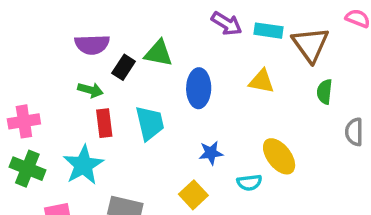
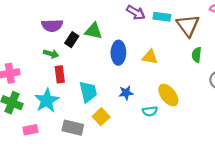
yellow triangle: (262, 81) -> (150, 57), moved
cyan trapezoid: (150, 123) -> (88, 92), moved
yellow square: (193, 195) -> (101, 117), moved

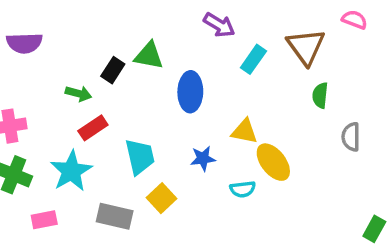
cyan rectangle: (162, 17) -> (253, 59), moved, turned -63
purple semicircle: (52, 26) -> (24, 43), moved
yellow triangle: (150, 57) -> (244, 131), moved
red rectangle: (60, 74) -> (93, 128), turned 63

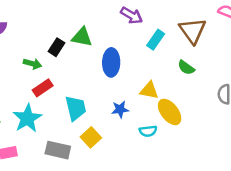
green semicircle: (320, 95) -> (186, 68), moved, turned -60

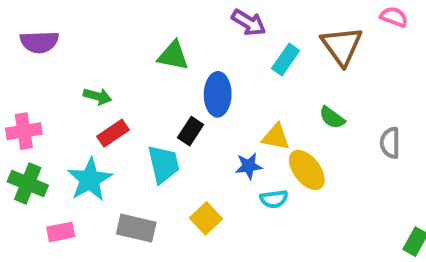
black rectangle: (57, 47) -> (191, 131), moved
green semicircle: (186, 68) -> (332, 118), moved
blue star: (120, 109) -> (249, 166), moved
yellow square: (91, 137) -> (206, 218), moved

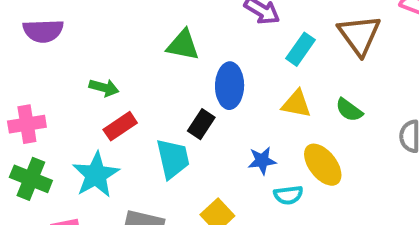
yellow triangle: (276, 137) -> (296, 104), moved

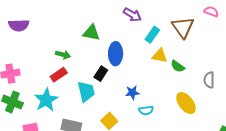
green arrow: (104, 88) -> (63, 55), moved
yellow triangle: (296, 104) -> (160, 56), moved
yellow ellipse: (323, 165) -> (186, 103), moved

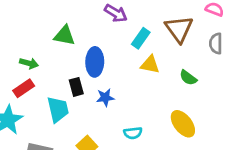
green semicircle: (178, 66) -> (188, 78), moved
black rectangle: (101, 74) -> (76, 87), turned -48
gray semicircle: (209, 80) -> (216, 43), moved
blue star: (132, 93) -> (105, 97), moved

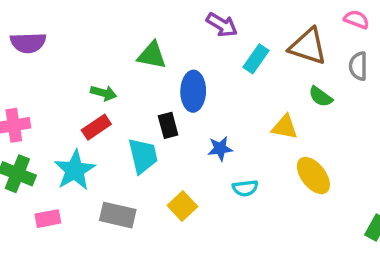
brown triangle: (179, 29) -> (308, 46), turned -36
yellow triangle: (150, 65) -> (285, 127), moved
green semicircle: (188, 78) -> (321, 97), moved
blue star: (105, 97) -> (220, 149), moved

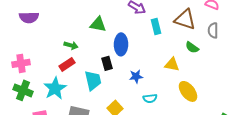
cyan rectangle: (256, 59) -> (156, 26), turned -49

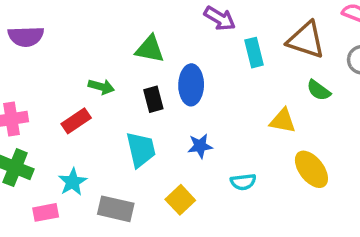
black rectangle: (107, 63) -> (153, 99), moved
red rectangle: (67, 64) -> (76, 121), moved
blue star: (136, 76) -> (200, 146), moved
cyan star: (55, 88) -> (73, 182), moved, size x0.7

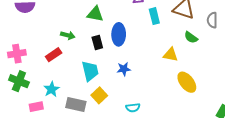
cyan semicircle: (243, 182) -> (133, 108), moved
yellow square: (180, 200) -> (99, 95), moved

